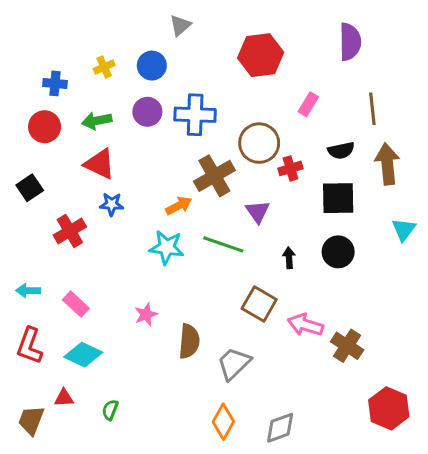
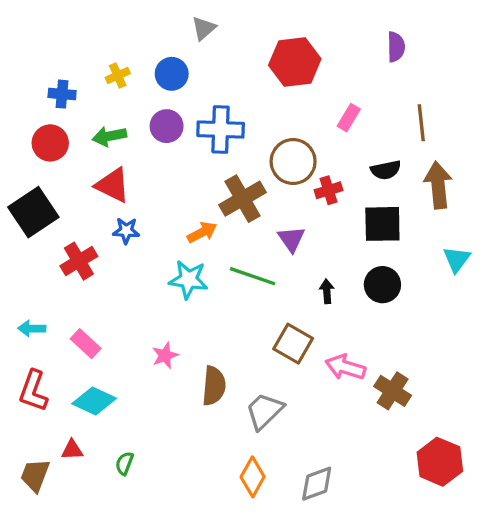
purple semicircle: (350, 42) -> (396, 47), size x0.7
black square: (30, 188) -> (33, 212), size x1.6

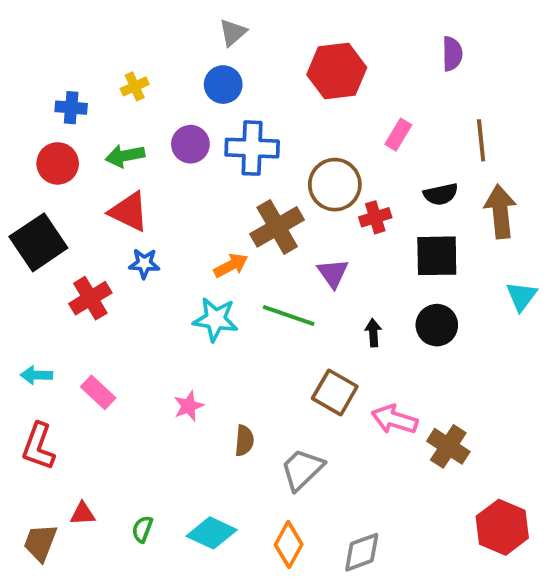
blue circle: (172, 74) -> (223, 85), moved
brown semicircle: (214, 386) -> (244, 441), size x0.7
cyan diamond: (94, 401) -> (212, 533), moved

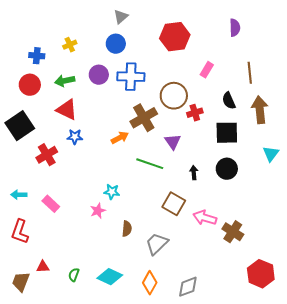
black semicircle: (441, 194) -> (229, 101), turned 78
cyan star: (215, 319) -> (112, 192), moved, size x0.7

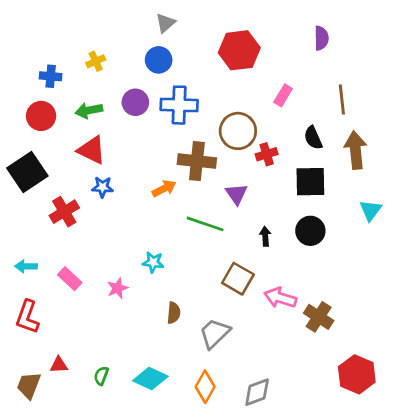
brown cross: (144, 118) -> (197, 161), turned 36
pink star: (98, 211) -> (118, 288), moved

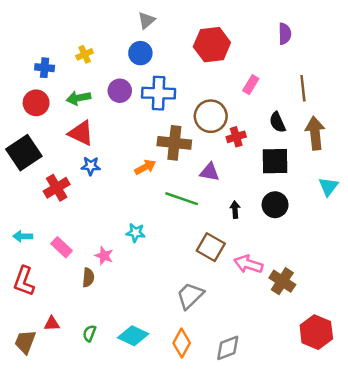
purple triangle: (237, 194) -> (210, 172), turned -45
pink star: (118, 288) -> (104, 256), turned -30
brown semicircle: (174, 313) -> (88, 278), moved

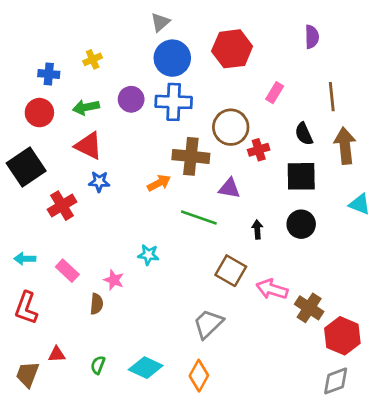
blue circle: (140, 53) -> (172, 58), moved, size x1.4
cyan triangle: (328, 187) -> (360, 204), turned -45
red hexagon: (316, 332) -> (342, 336), moved
gray diamond: (228, 348) -> (336, 381), moved

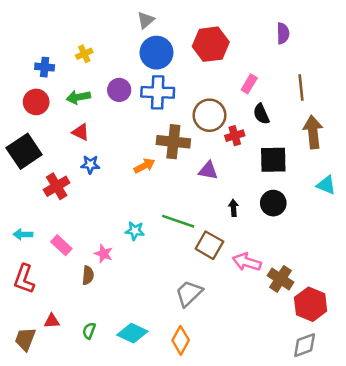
black semicircle: (304, 134) -> (261, 114), moved
red triangle: (89, 146) -> (81, 132), size x0.7
green line: (199, 218) -> (178, 221), moved

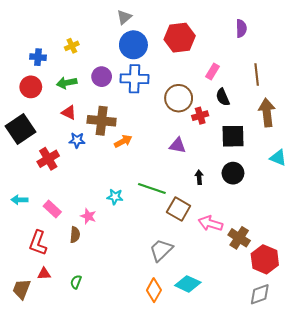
brown cross: (173, 142) -> (102, 121), moved
red L-shape: (24, 279) -> (38, 243), moved
cyan diamond: (132, 333) -> (188, 284), moved

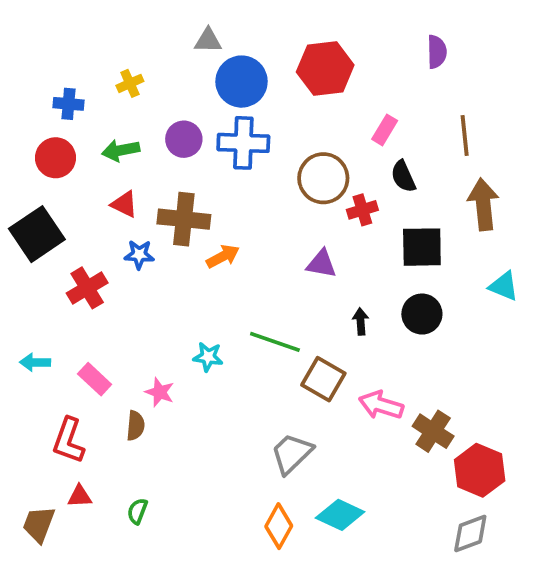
gray triangle: (124, 17) -> (208, 41), moved, turned 42

